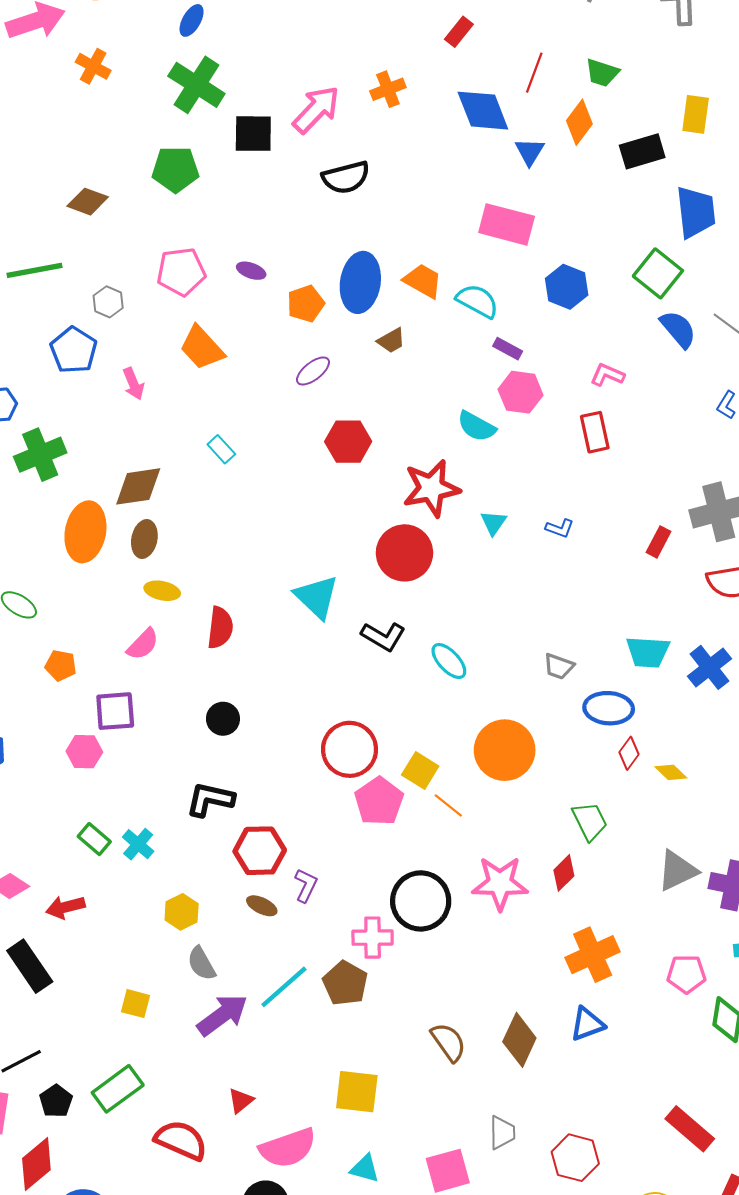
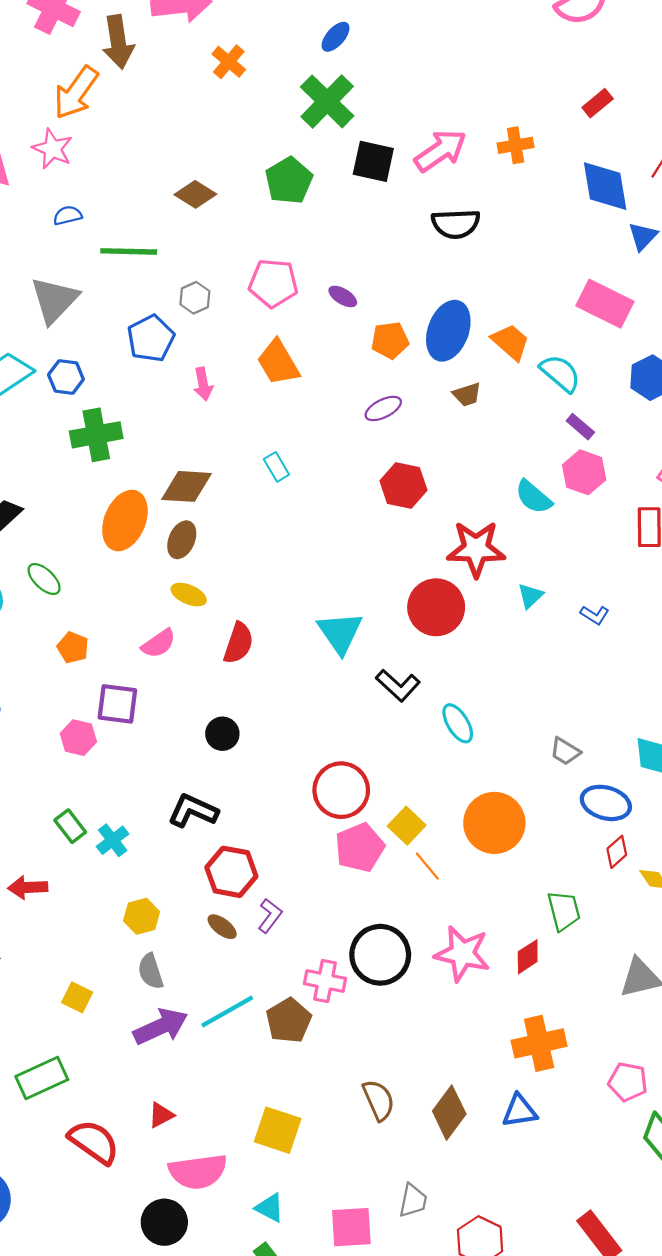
green pentagon: (175, 169) -> (289, 181), turned 30

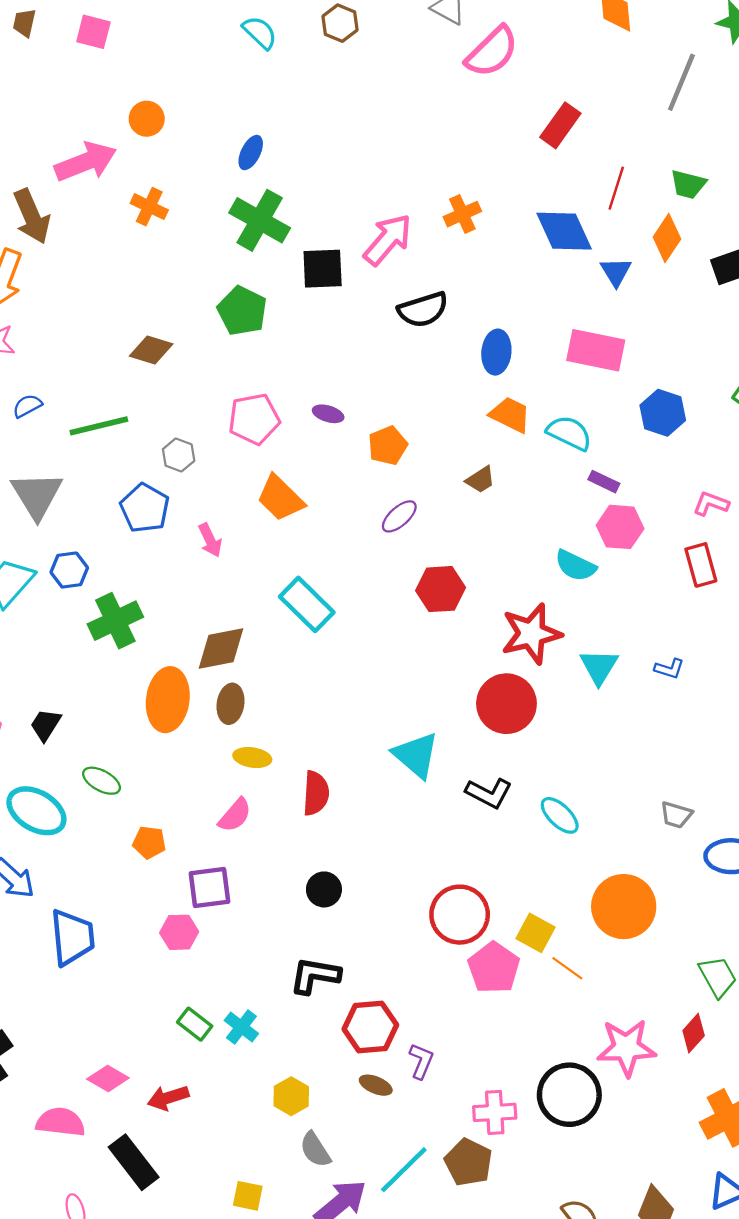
red rectangle: (598, 103) -> (560, 125), moved, size x1.4
blue ellipse: (448, 331) -> (496, 352), moved, size x0.7
cyan rectangle: (276, 467) -> (307, 604), size x1.8
cyan triangle: (530, 596) -> (599, 667), size x1.4
black circle: (380, 955) -> (569, 1095), moved

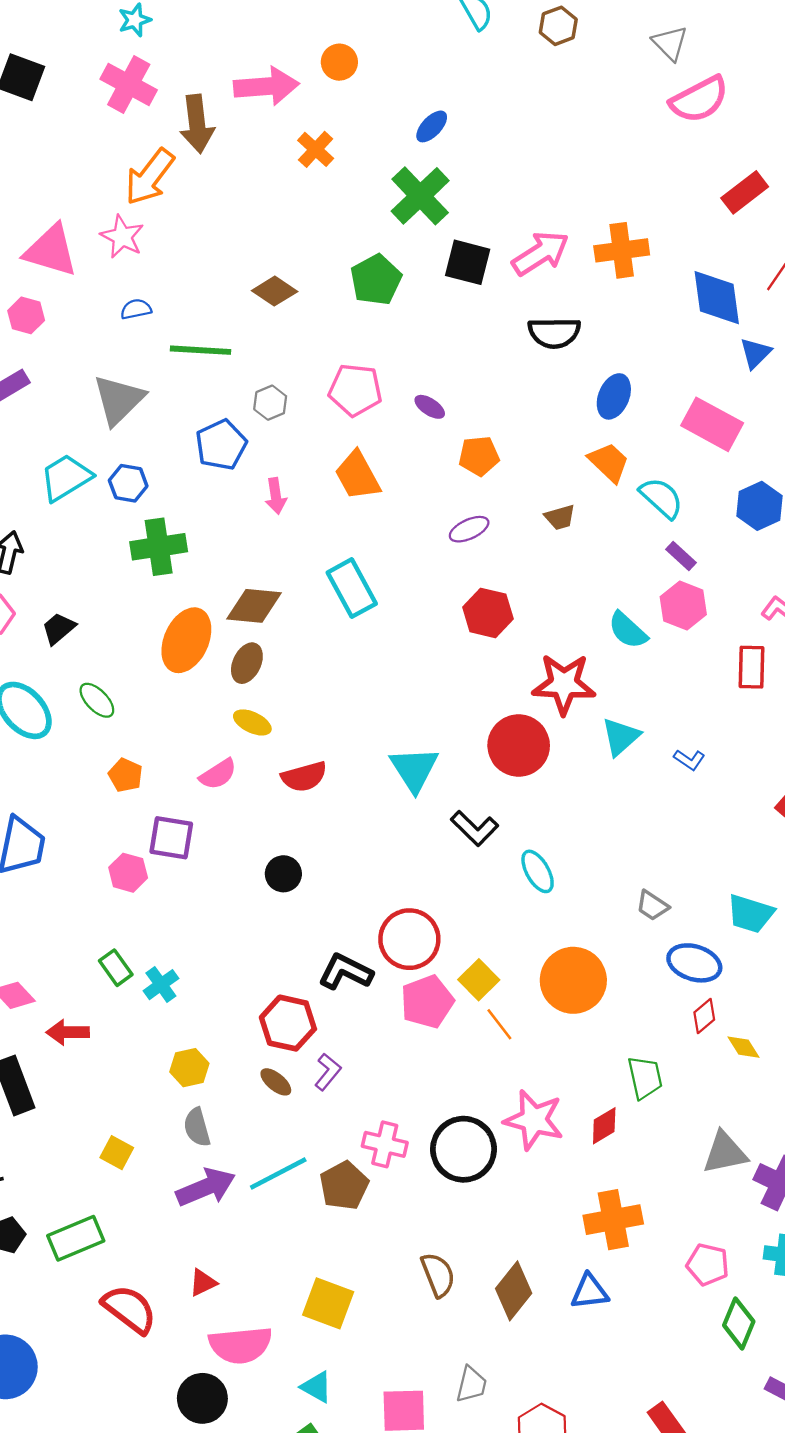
orange cross: (462, 214) -> (622, 250), size x1.4
red semicircle: (316, 793) -> (304, 777), turned 54
black L-shape: (315, 975) -> (346, 972), moved

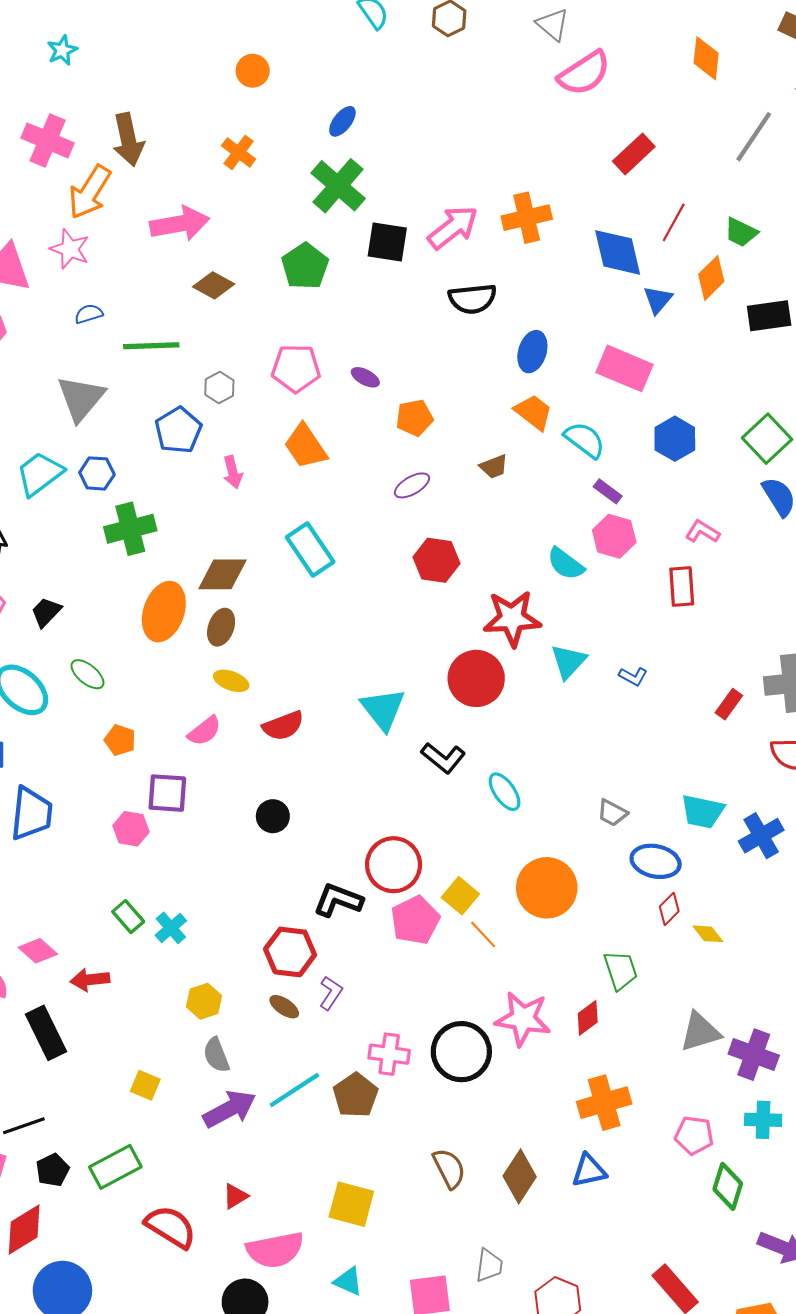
pink cross: (129, 85) -> (48, 140), moved
pink arrow: (266, 86) -> (180, 224), moved

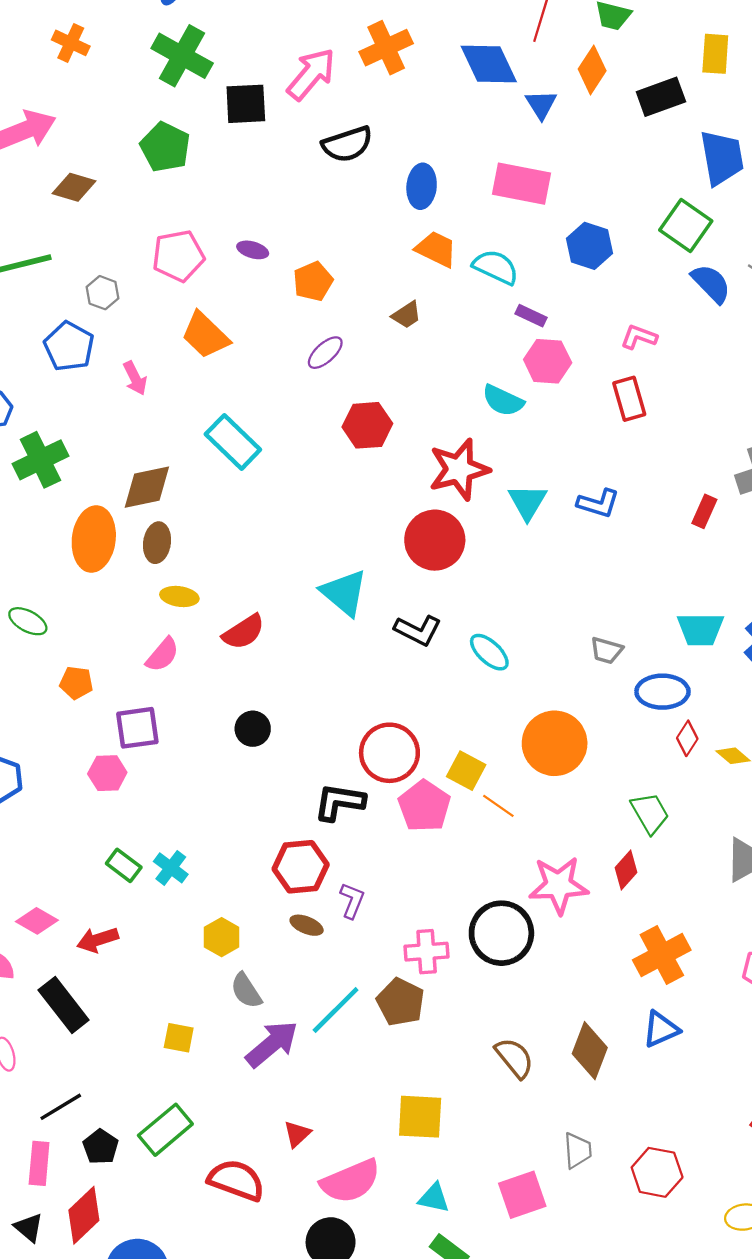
blue L-shape: (633, 676) -> (598, 503), size x1.4

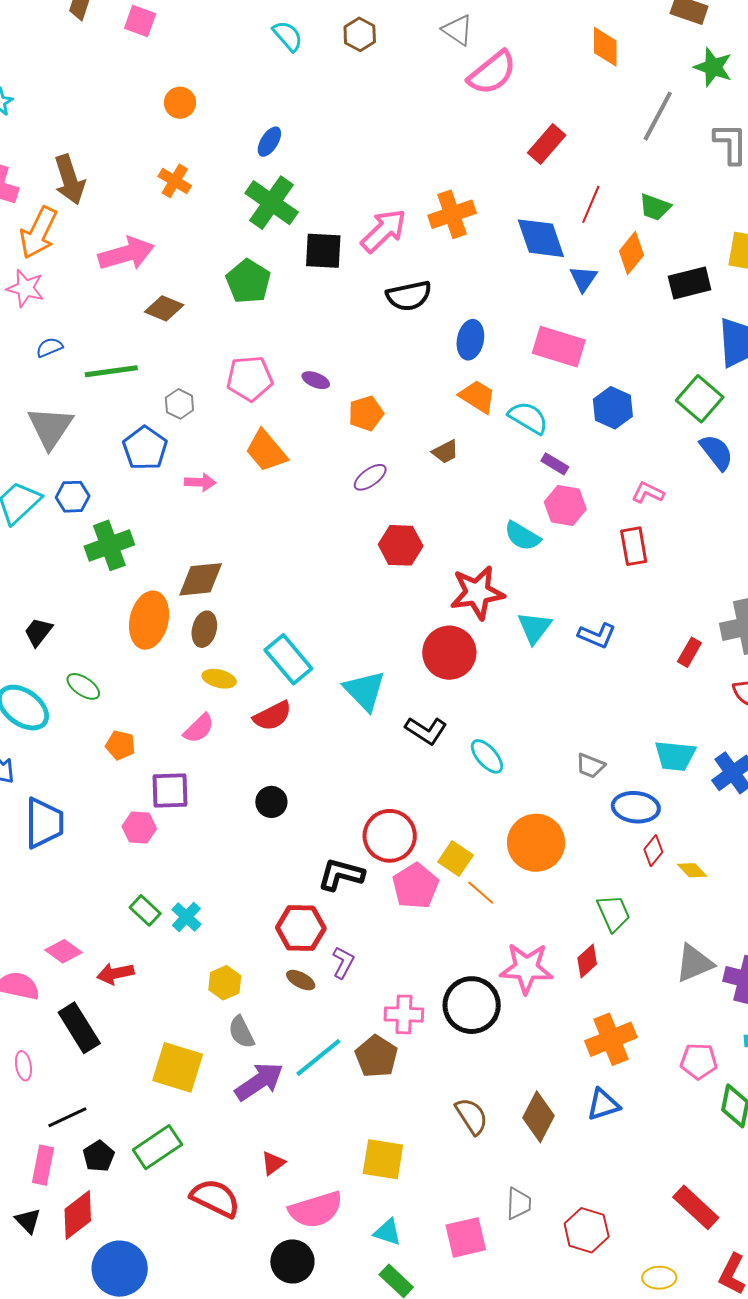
pink arrow: (135, 378) -> (200, 482), turned -68
cyan rectangle: (233, 442) -> (288, 659), moved
yellow square: (179, 1038) -> (178, 1067), size x1.8

